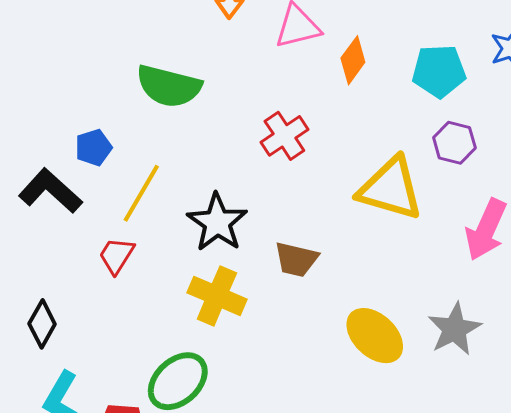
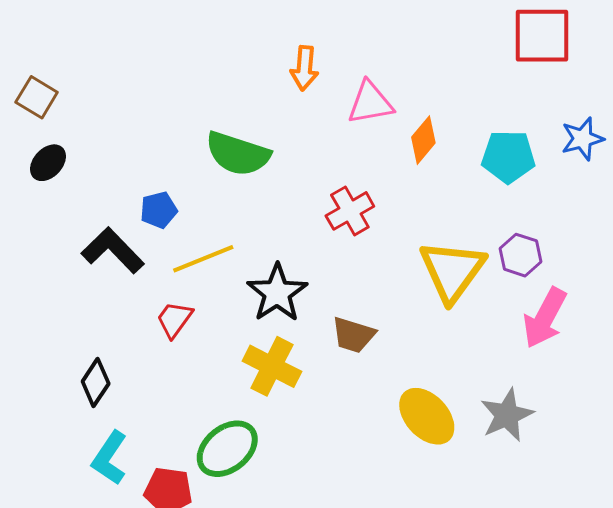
purple hexagon: (454, 143) -> (520, 255), moved
yellow triangle: (390, 189) -> (452, 271), turned 46
yellow line: (141, 193) -> (203, 259), turned 34

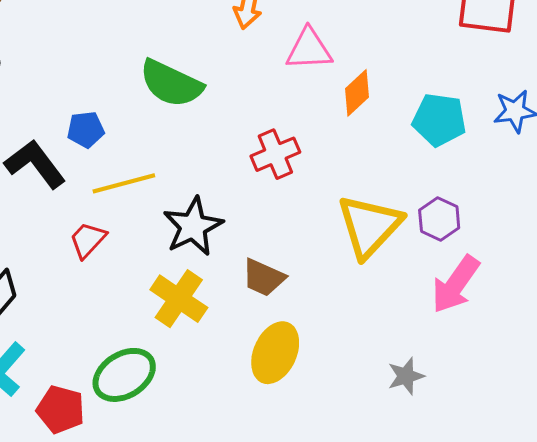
gray star: (507, 415) -> (406, 376), size x0.7
yellow ellipse: (427, 416) -> (275, 353), moved, turned 60

